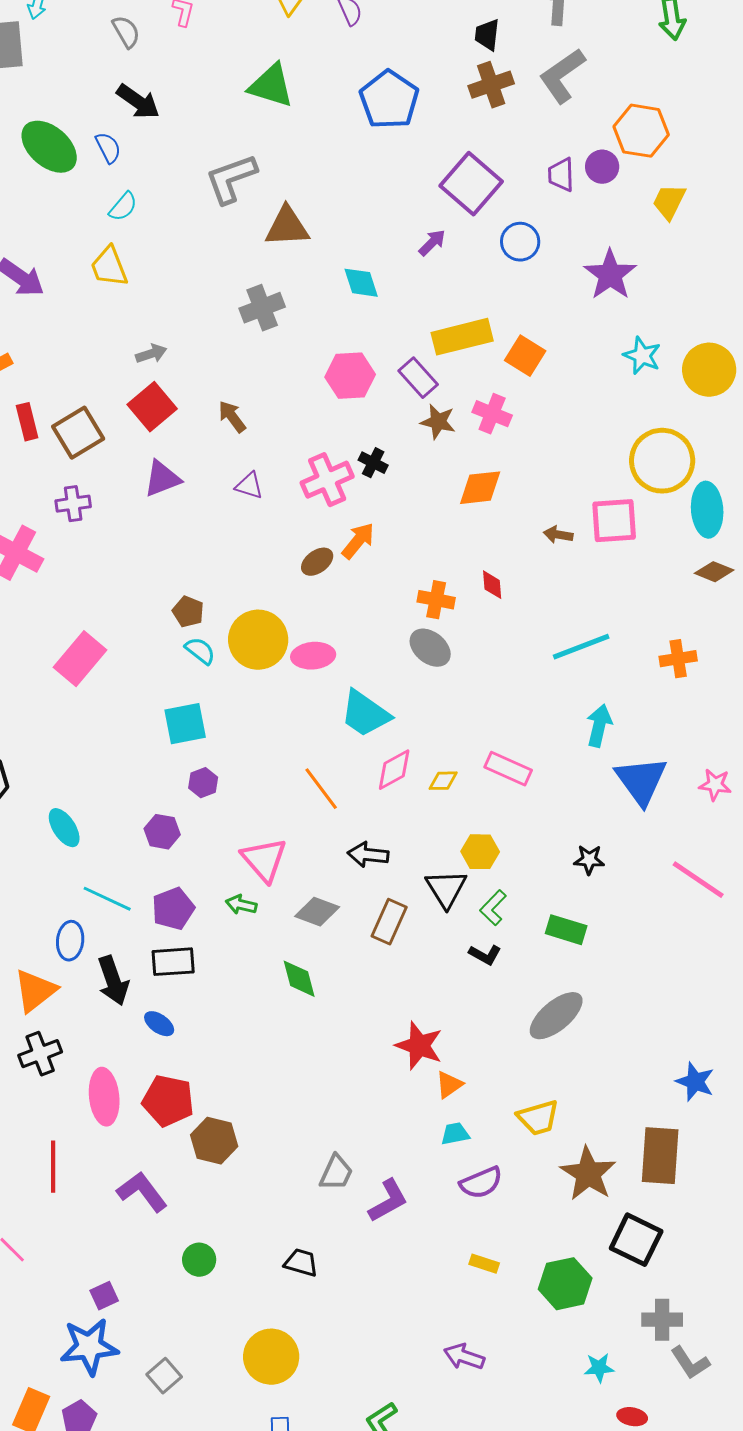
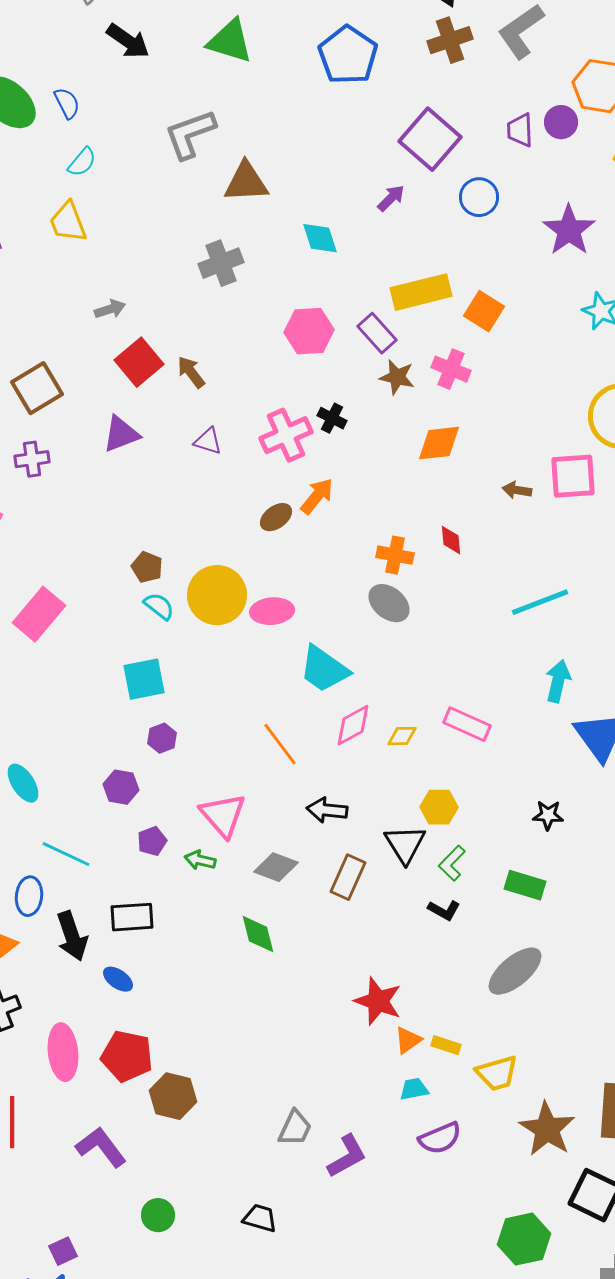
black arrow: (138, 102) -> (128, 41), moved
red square: (152, 407) -> (139, 362), moved
purple pentagon: (173, 909) -> (152, 841), moved, size x0.7
yellow rectangle: (484, 1264) -> (446, 1045), moved

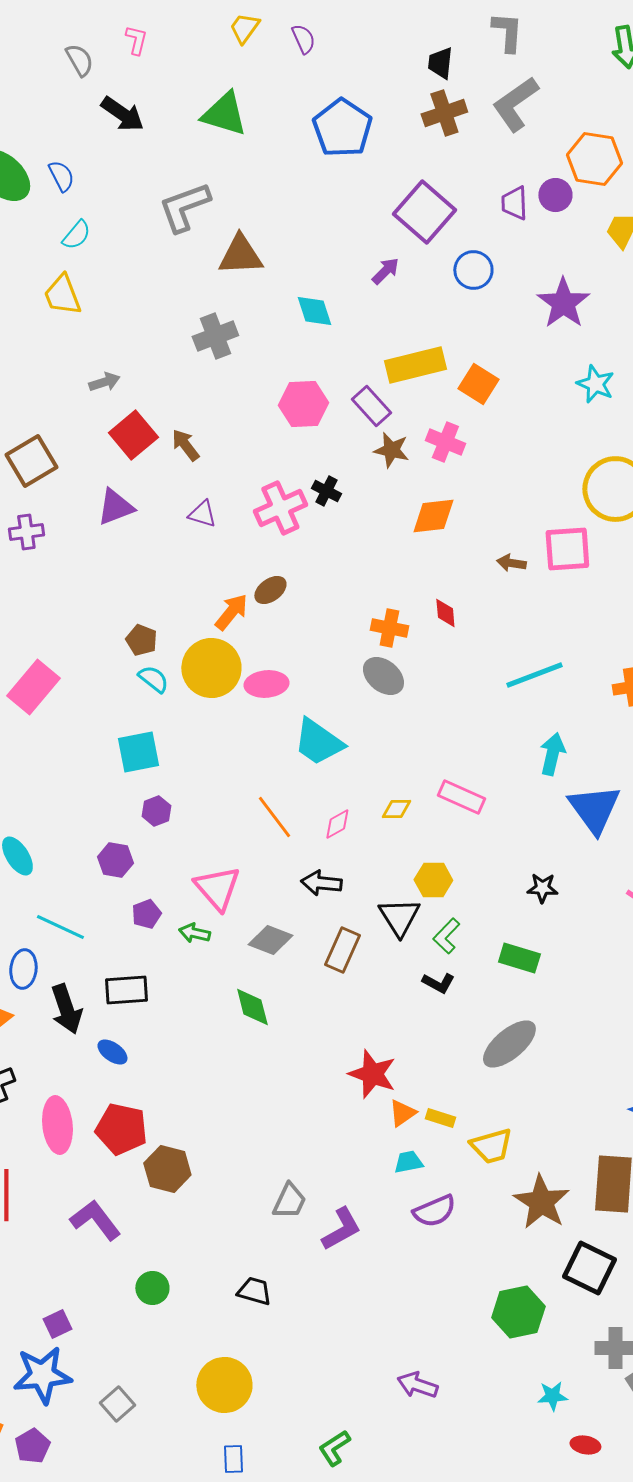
orange arrow: (317, 496) -> (231, 612), moved
pink diamond: (353, 725) -> (337, 824), moved, size x0.7

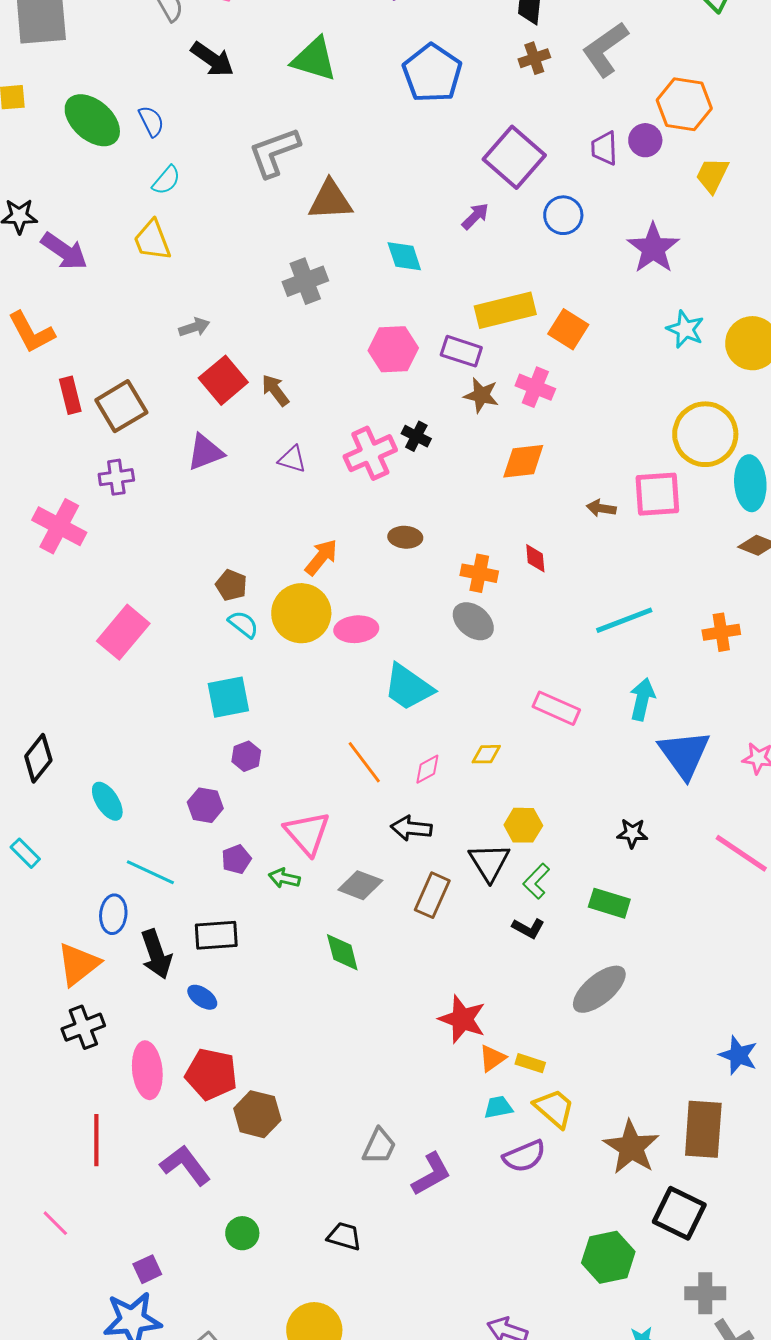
brown cross: (444, 113) -> (534, 58), size x0.7
purple rectangle: (371, 406) -> (461, 351), turned -30
brown ellipse: (270, 590) -> (405, 537), moved, turned 40
pink rectangle: (461, 797) -> (556, 708), moved
yellow trapezoid: (491, 1146) -> (554, 1108), moved, turned -123

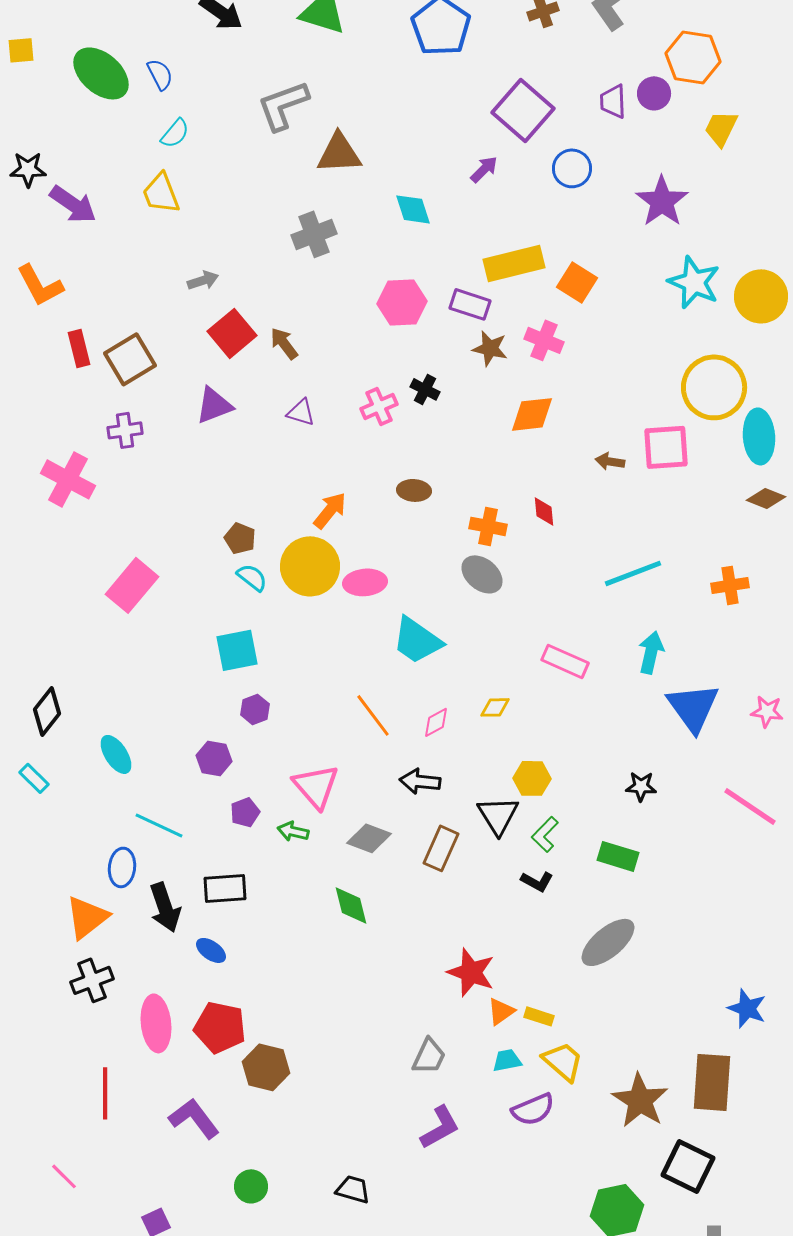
cyan star: (685, 329) -> (694, 282), size x1.4
pink cross: (370, 453) -> (379, 406), size x0.7
cyan rectangle: (25, 853) -> (34, 778), moved
gray trapezoid: (379, 1146) -> (429, 1056), moved

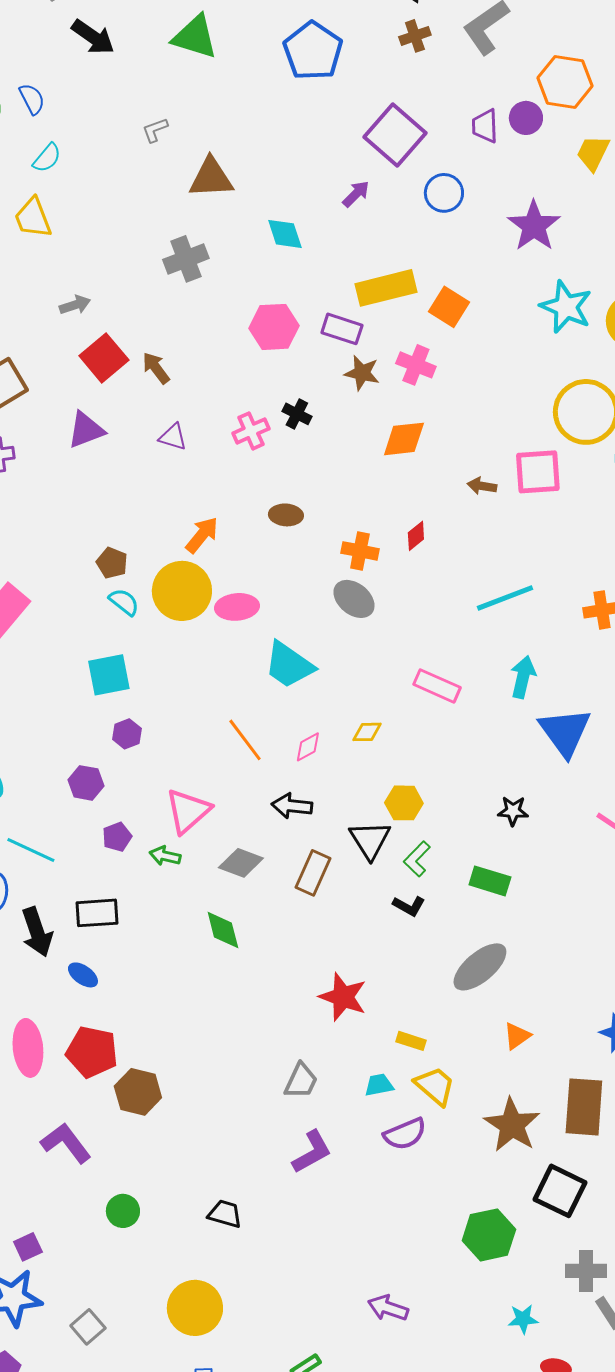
gray L-shape: (283, 105) -> (155, 130), size x0.5
red diamond: (544, 511) -> (416, 536), turned 56
pink triangle: (316, 786) -> (188, 811), turned 30
orange triangle: (501, 1011) -> (517, 1036), moved

